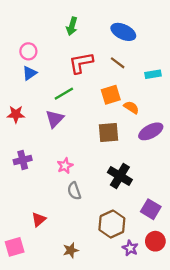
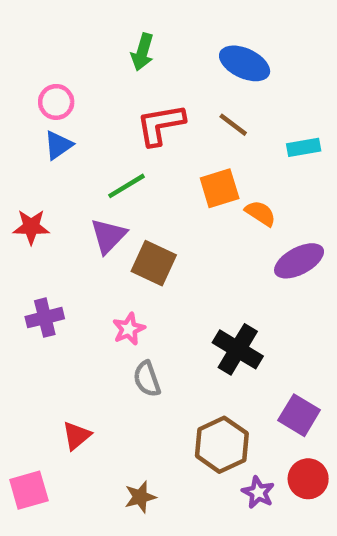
brown square: (108, 133) -> (154, 263), moved, turned 30

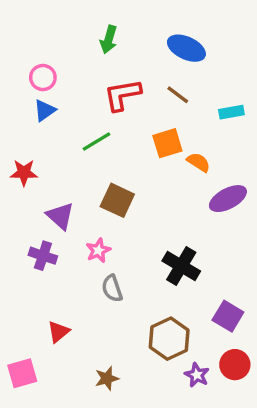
purple triangle: (108, 236) -> (60, 216), moved, turned -32
purple cross: (45, 318) -> (43, 256), moved, turned 32

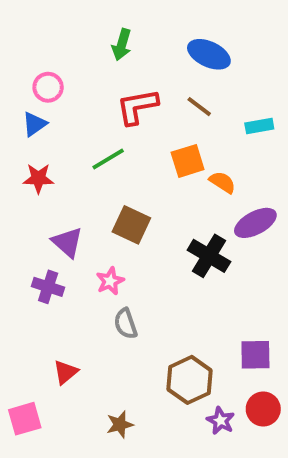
blue triangle: (45, 110) -> (34, 124), moved
red star: (24, 173) -> (38, 178), moved
black cross: (181, 266) -> (209, 256), moved
purple square: (228, 316) -> (255, 355), turned -32

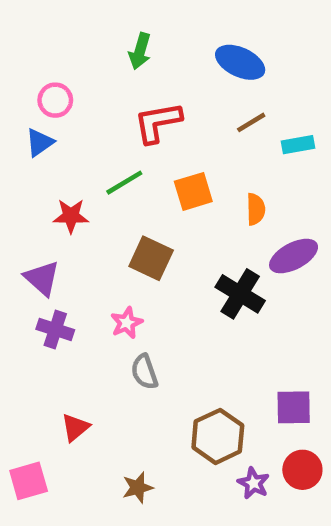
brown line: (199, 107) -> (251, 122), moved, turned -68
orange square: (188, 161) -> (193, 191), moved
red star: (38, 178) -> (71, 216), moved
orange semicircle: (223, 182) -> (256, 209), turned 56
purple triangle: (67, 242) -> (42, 278), moved

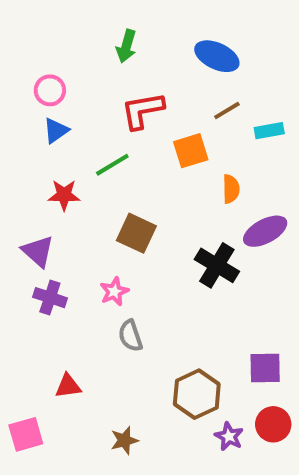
blue triangle: (40, 142) -> (56, 131), moved
orange square: (193, 191) -> (191, 151), moved
red triangle: (75, 427) -> (68, 386), turned 32

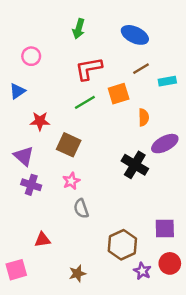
blue triangle: (56, 131) -> (17, 91), moved
green line: (112, 165) -> (85, 102), moved
brown square: (136, 233) -> (69, 145), moved

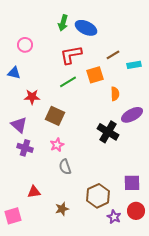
blue ellipse: (135, 35) -> (86, 28), moved
blue triangle: (17, 91) -> (14, 73), turned 48
brown star: (77, 273) -> (62, 209), moved

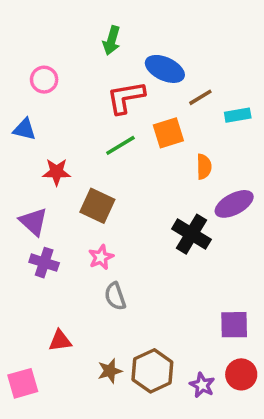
blue ellipse: (86, 28) -> (165, 69), moved
brown hexagon: (98, 196) -> (152, 371), moved

